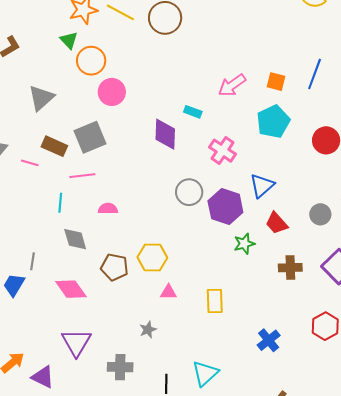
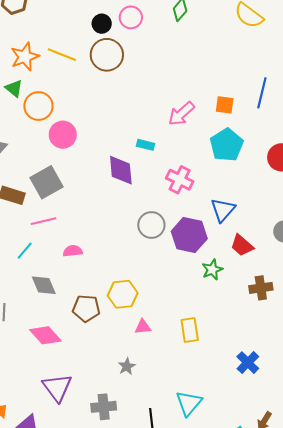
cyan line: (60, 203) -> (25, 251), turned 42

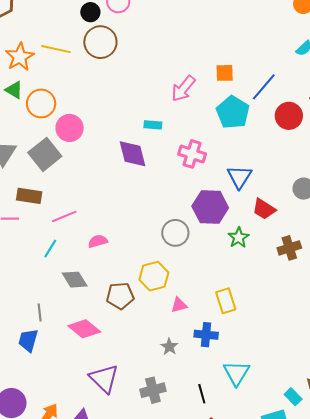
blue line: (262, 93) -> (264, 87), moved, turned 36
gray square: (46, 182) -> (45, 154), moved
gray circle: (151, 225) -> (175, 233), moved
blue cross: (248, 363) -> (206, 335), moved, turned -30

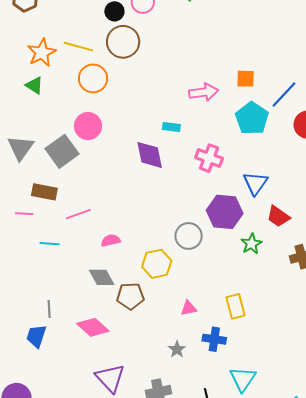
pink arrow: (183, 89) -> (204, 92), turned -140
orange circle: (41, 103) -> (93, 78), moved
cyan line: (50, 249) -> (50, 244), moved, turned 60
yellow hexagon: (154, 276) -> (157, 264), moved
gray diamond: (75, 280) -> (102, 277), moved

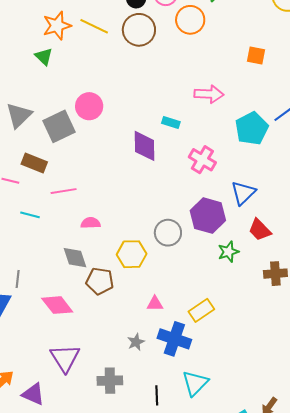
orange circle: (93, 78) -> (190, 20), moved
orange square: (246, 79) -> (256, 56), moved
yellow rectangle: (236, 306) -> (201, 310), turned 60
blue cross: (214, 339) -> (174, 339), size x1.4

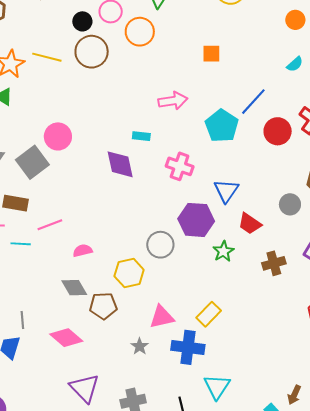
cyan line: (30, 215) -> (21, 244), moved
pink triangle: (155, 304) -> (162, 317), size x1.5
gray star: (136, 342) -> (140, 346), moved

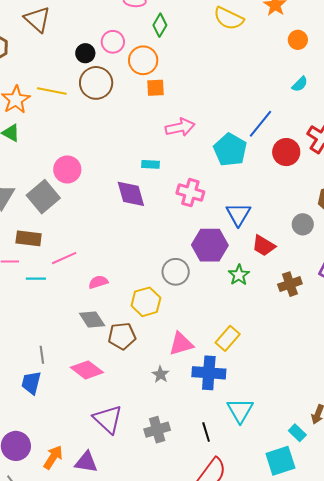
orange square: (211, 54) -> (156, 88), moved

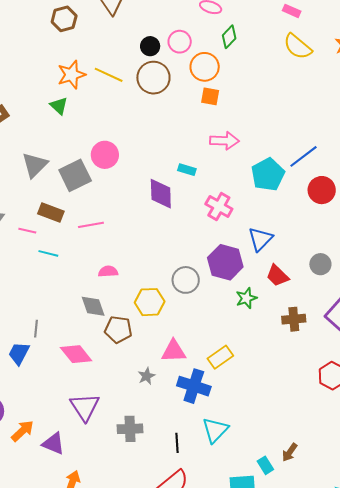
pink line: (64, 258) -> (91, 225), moved

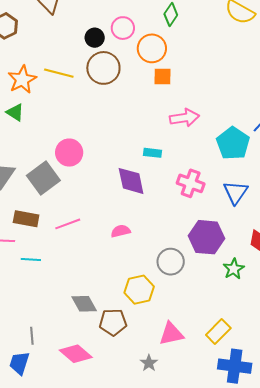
blue triangle: (260, 239) -> (236, 192), moved
pink semicircle: (108, 271) -> (121, 231), moved
blue cross: (194, 386) -> (235, 366), moved

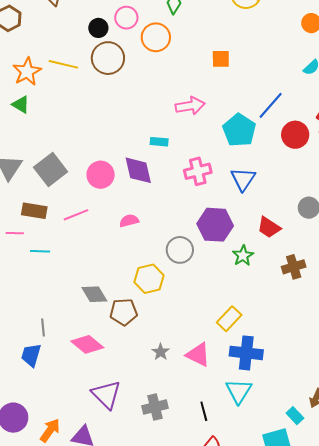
orange square: (163, 77) -> (221, 59), moved
pink circle: (69, 153) -> (101, 175), moved
pink cross: (191, 183) -> (198, 171), turned -32
pink triangle: (171, 334) -> (198, 355), moved, turned 40

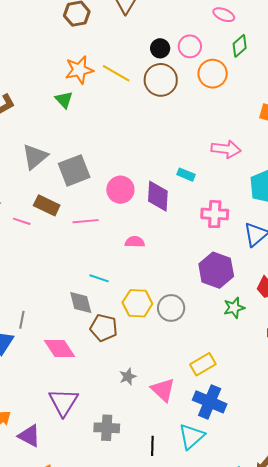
gray circle: (180, 250) -> (171, 308), moved
cyan line: (40, 251) -> (99, 278), moved

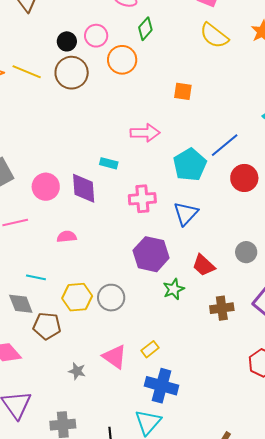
yellow rectangle: (203, 364) -> (150, 349), size x0.7
gray star: (128, 377) -> (77, 371), turned -30
pink triangle: (163, 390) -> (115, 357), moved

